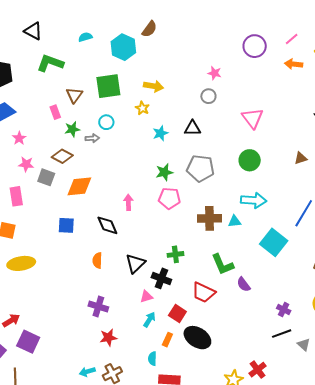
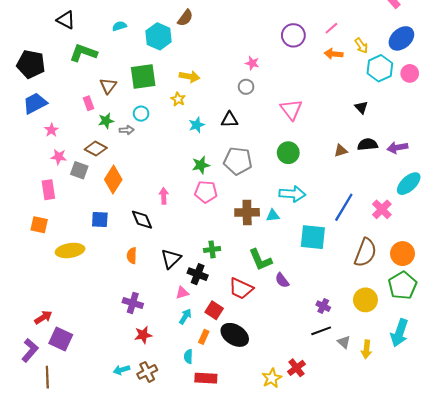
orange diamond: (79, 186) -> (113, 179), turned -52
cyan square: (274, 242) -> (313, 237), turned -32
yellow ellipse: (21, 263) -> (70, 250), moved

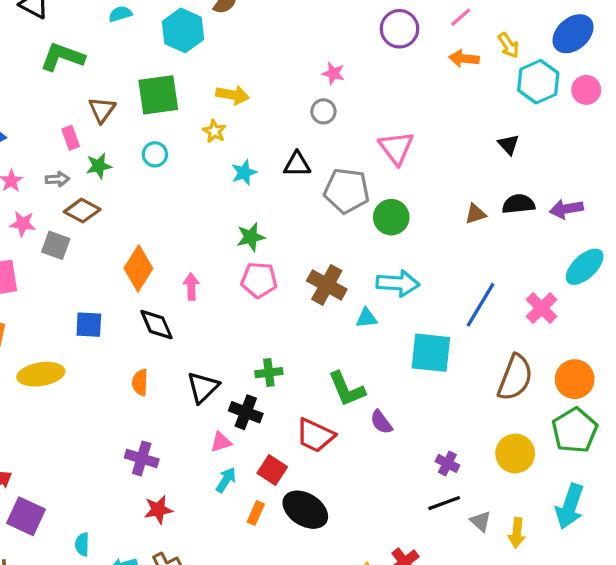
gray arrow: (127, 130) -> (57, 179), moved
gray pentagon: (238, 161) -> (347, 191), moved
orange diamond: (113, 179) -> (138, 268), moved
brown cross: (247, 212) -> (327, 285), moved, turned 30
cyan semicircle: (188, 357) -> (82, 544), moved

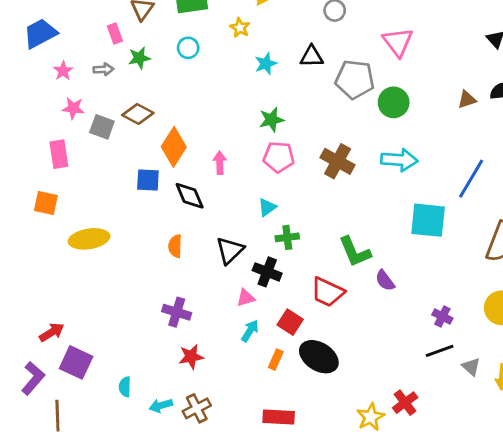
brown diamond: (82, 211) -> (138, 114), moved
cyan triangle: (366, 318) -> (267, 207), moved, turned -30
blue square: (89, 325) -> (148, 180), moved

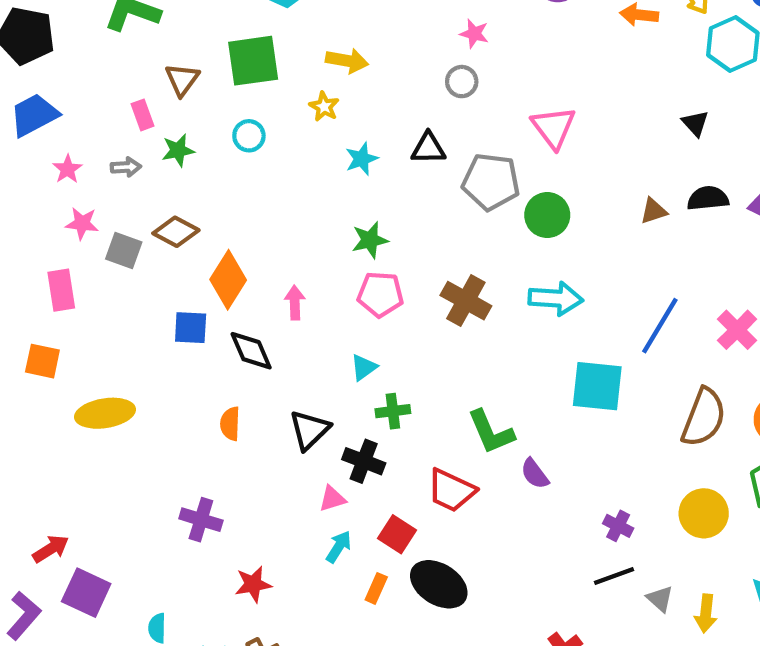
purple cross: (177, 312) -> (201, 520), moved

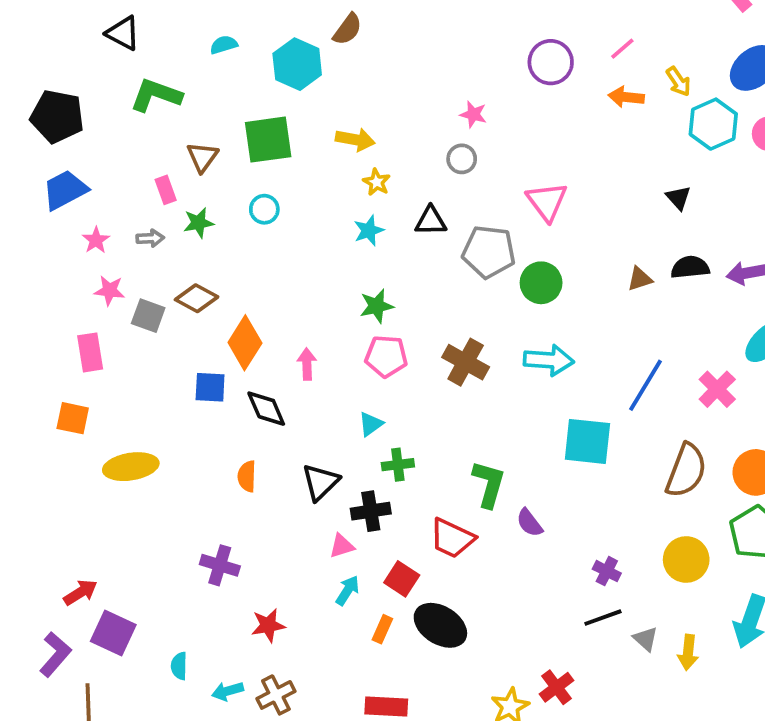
yellow star: (324, 107) -> (377, 182), moved
green L-shape: (491, 432) -> (489, 484), turned -141
black cross: (364, 461) -> (371, 511), turned -30

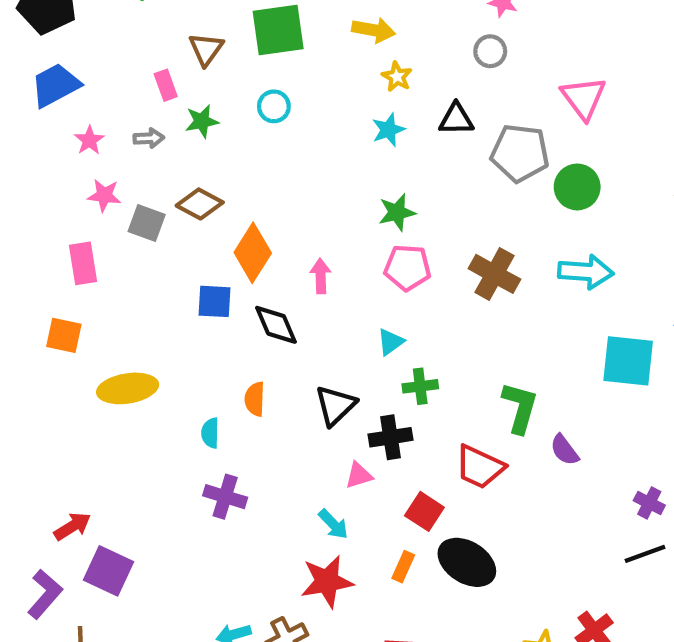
cyan arrow: (348, 590) -> (333, 524), moved, turned 104
red star: (268, 625) -> (327, 581), moved, size x1.4
cyan semicircle: (179, 666) -> (210, 433), moved

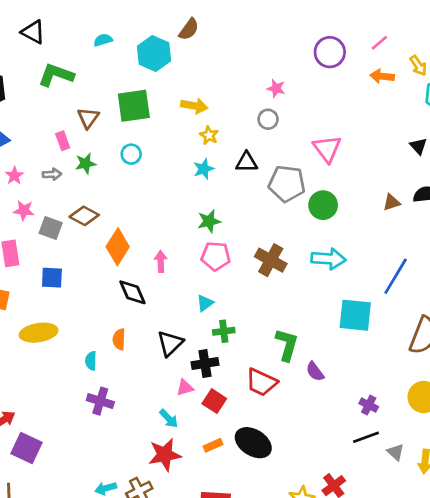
blue square: (214, 301) -> (52, 278), moved
red square: (424, 511) -> (214, 401), moved
orange rectangle: (403, 567) -> (213, 445), turned 42

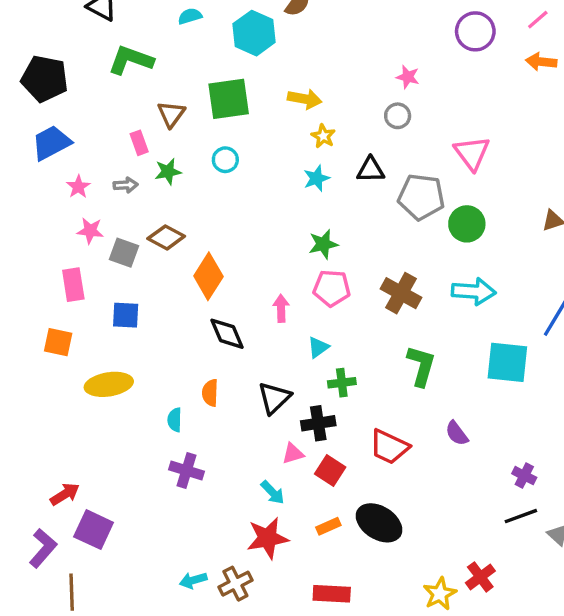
pink arrow: (161, 261) -> (281, 308), moved
green L-shape: (287, 345) -> (421, 366), moved

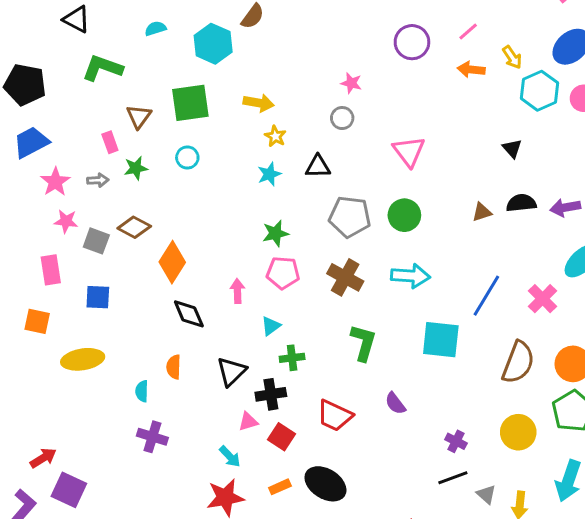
pink star: (78, 187) -> (55, 182), size x1.4
gray pentagon: (421, 197) -> (350, 217), moved

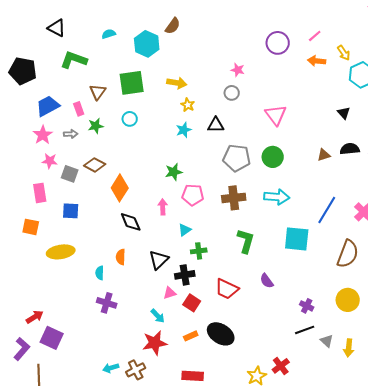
blue trapezoid: (31, 142) -> (48, 106), moved
green star: (275, 233) -> (174, 172), moved
brown cross: (345, 277) -> (234, 198), turned -35

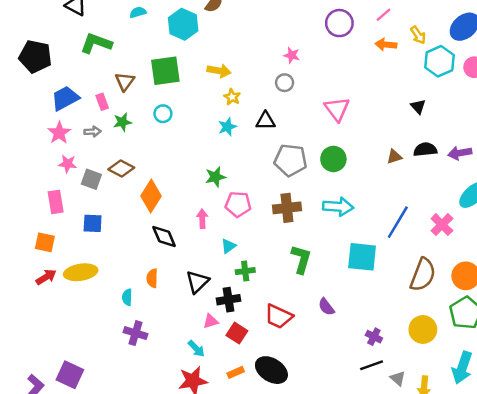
red arrow: (35, 317) -> (46, 277), moved

